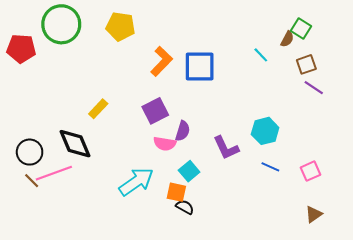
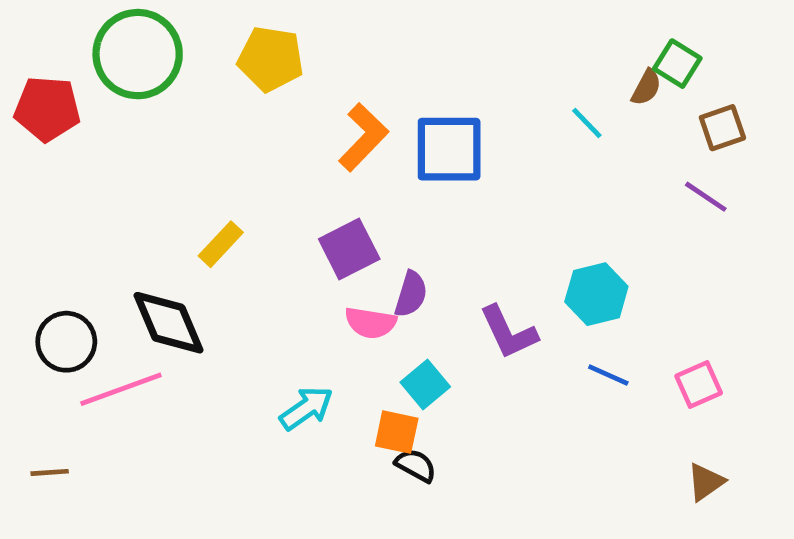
brown square: (306, 64) -> (722, 128), moved
brown line: (32, 181) -> (50, 472), moved, turned -49
cyan arrow: (136, 182) -> (306, 408), size x0.7

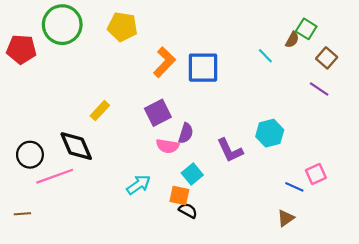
brown square: (722, 128) -> (327, 58), turned -30
blue line: (608, 375) -> (294, 187), moved
brown triangle: (706, 482) -> (286, 218), moved

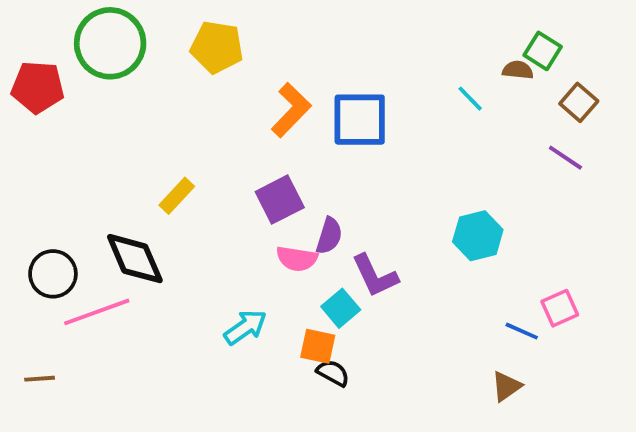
brown semicircle: (292, 40) -> (518, 70), turned -112
purple L-shape: (230, 150) -> (375, 276), moved

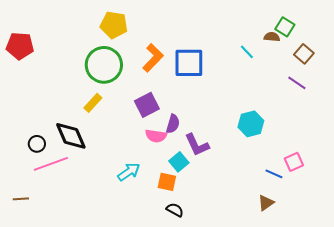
green circle: (110, 43) -> (104, 65), moved
black circle: (53, 274) -> (37, 144), moved, size x0.7
black semicircle: (333, 373) -> (175, 210), moved

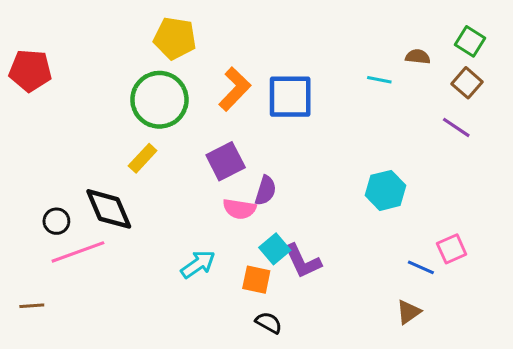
green square: (285, 27) -> (470, 41), moved
cyan line: (247, 52) -> (379, 80), turned -35
purple L-shape: (197, 145) -> (302, 261), moved

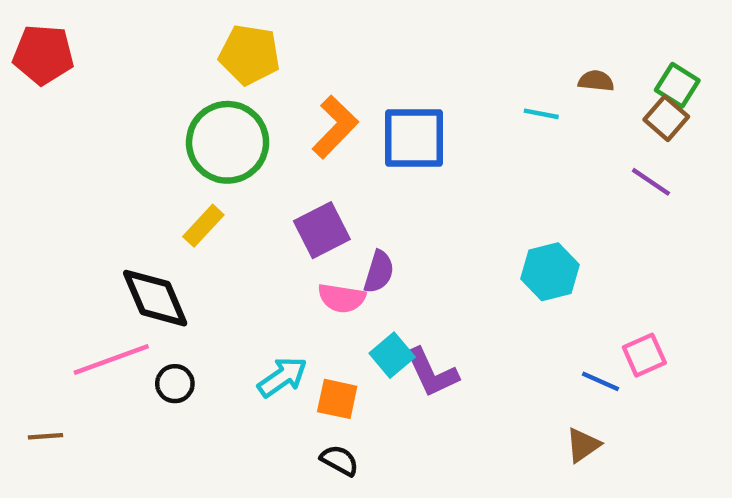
green square: (470, 41) -> (677, 85), moved
red pentagon: (30, 71) -> (43, 55), moved
black circle: (56, 221) -> (175, 384), moved
orange square: (256, 280) -> (337, 399), moved
black semicircle: (269, 323) -> (339, 460), moved

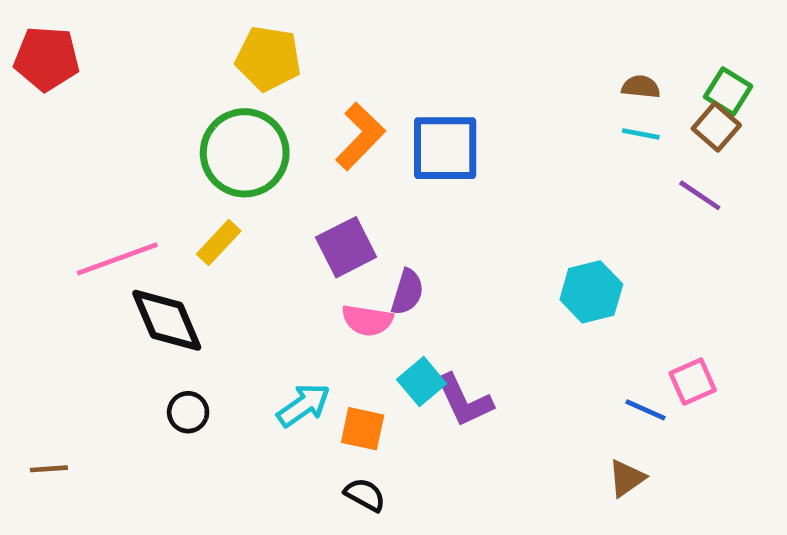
cyan line: (541, 114) -> (641, 134), moved
pink line: (111, 359) -> (117, 259), moved

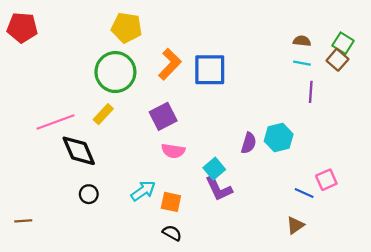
purple line: (700, 195) -> (311, 92), moved, turned 60
purple semicircle: (407, 292) -> (249, 143), moved
cyan square: (422, 382) -> (214, 169), moved

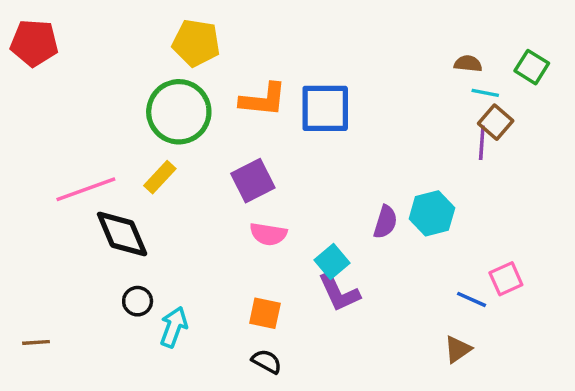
brown square: (337, 60) -> (496, 122), moved
cyan line: (302, 63) -> (485, 93), moved
orange L-shape: (170, 64) -> (263, 100), turned 52
cyan arrow: (143, 191) -> (174, 327), moved, turned -35

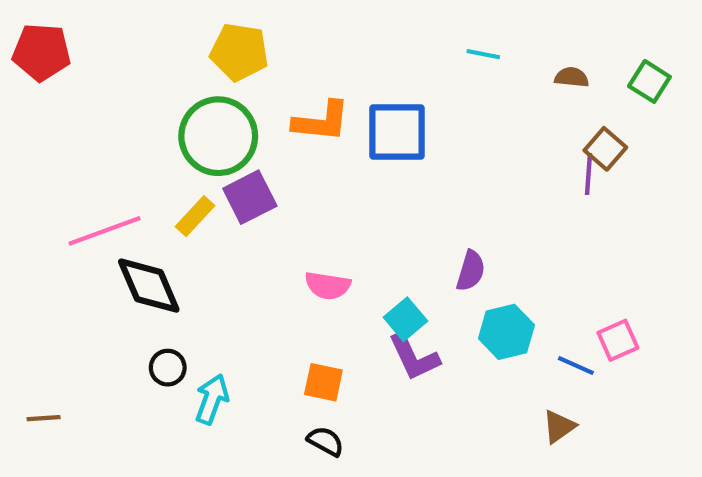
cyan line: (485, 93) -> (483, 54), moved
purple square: (253, 181) -> (250, 197), moved
cyan hexagon: (432, 213) -> (506, 332), moved

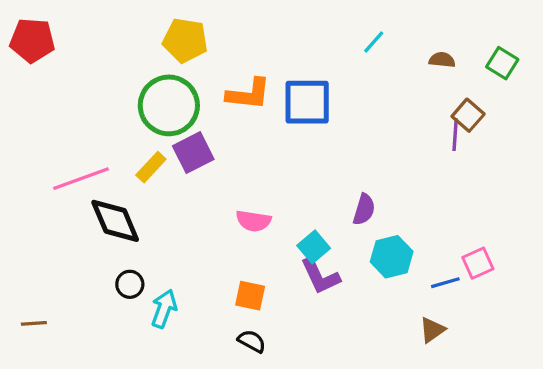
cyan line: (483, 54) -> (374, 42), turned -60
blue line: (576, 366) -> (445, 283), turned -40

